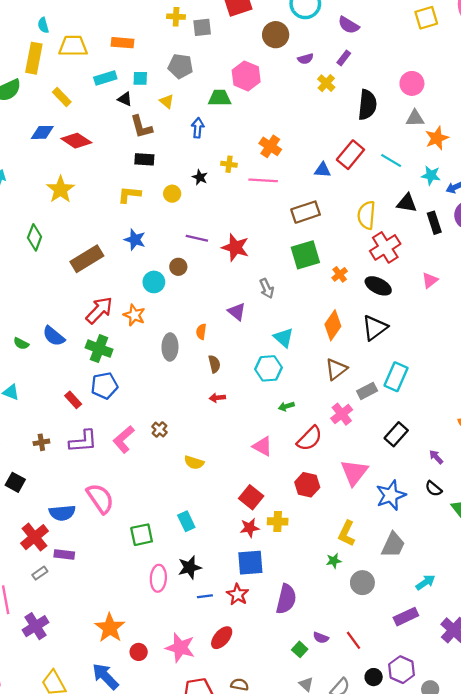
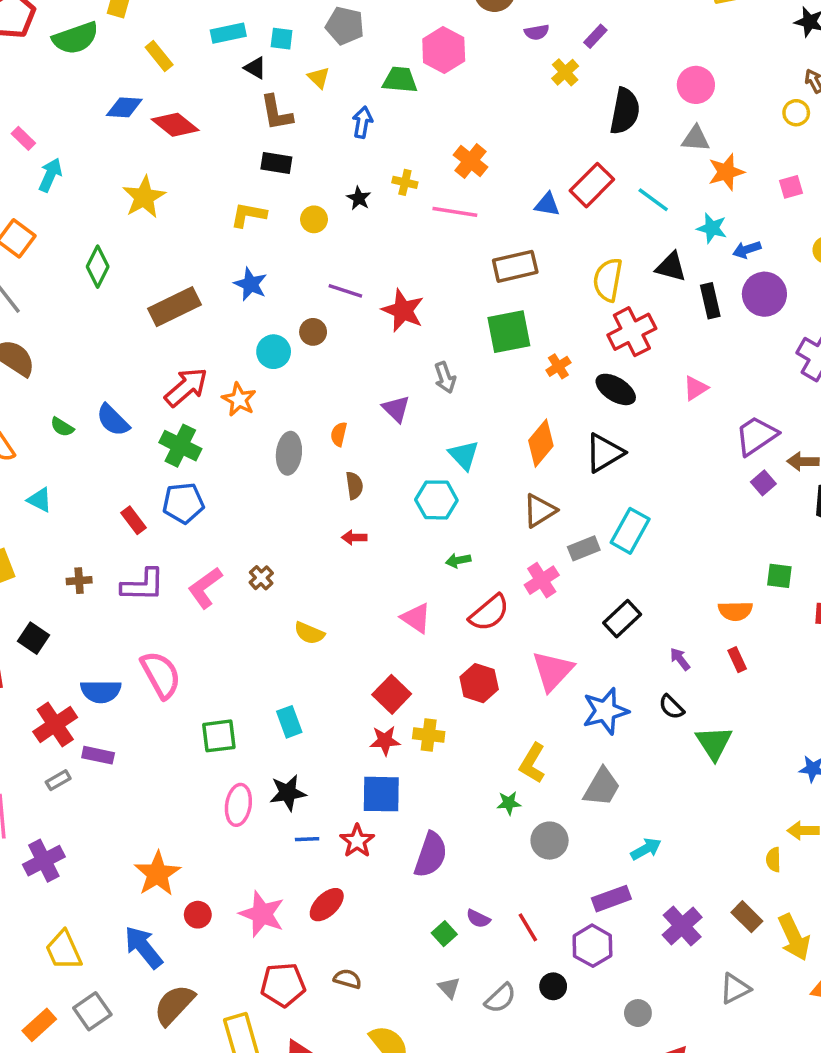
purple hexagon: (402, 670) -> (592, 946), moved

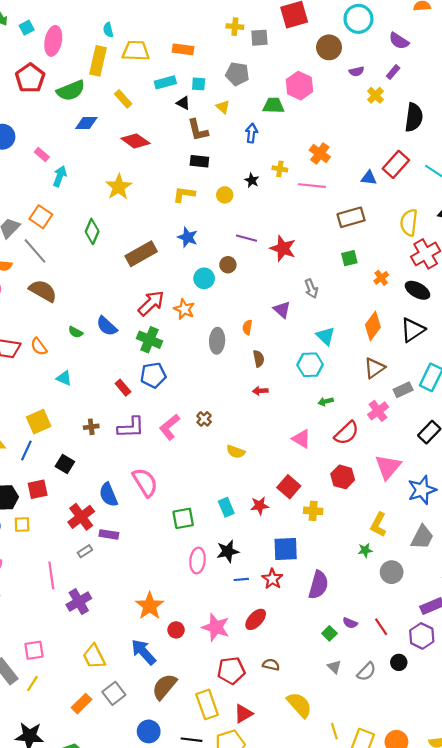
blue diamond: (124, 107) -> (86, 123), moved
green square: (509, 332) -> (349, 258), size x0.6
blue semicircle: (101, 691) -> (108, 495), turned 70
red star: (385, 741) -> (260, 506), moved

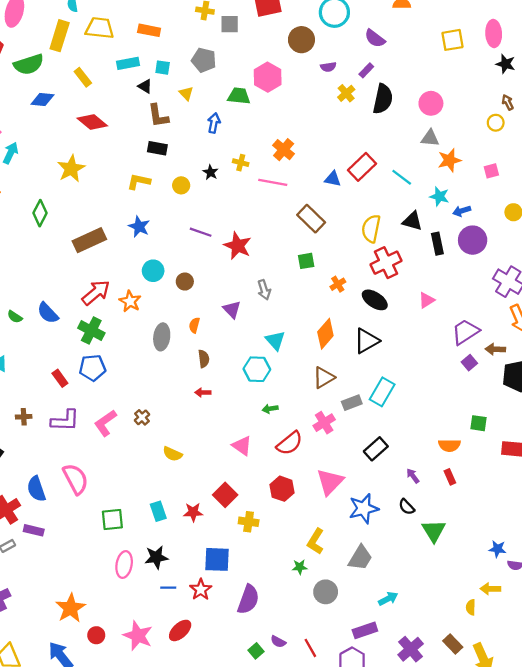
black semicircle: (414, 117) -> (383, 99), moved
brown rectangle: (351, 217) -> (311, 219), turned 56
brown circle: (228, 265) -> (185, 282), moved

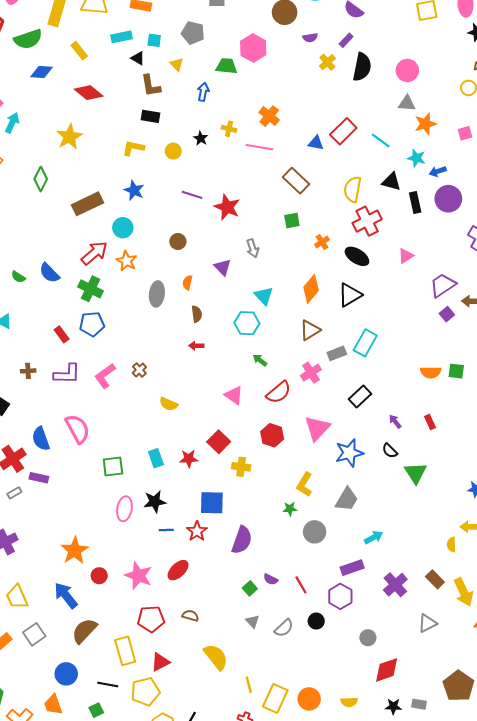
cyan circle: (153, 271) -> (123, 228), moved
green arrow: (270, 409) -> (260, 360), turned 48
orange semicircle: (449, 445) -> (431, 372), moved

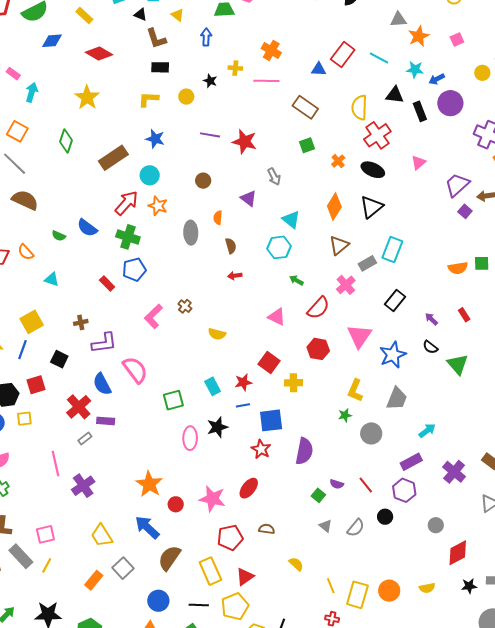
purple L-shape: (67, 374) -> (104, 343), moved
blue line: (166, 530) -> (243, 405), moved
yellow semicircle: (216, 657) -> (296, 564), size x0.6

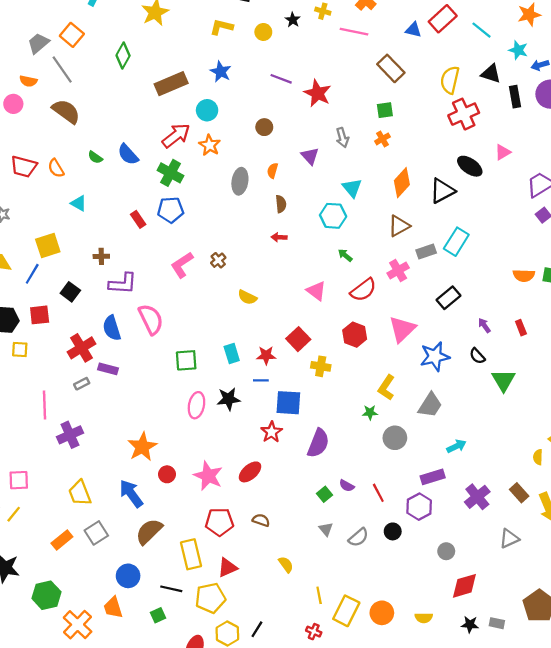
orange cross: (338, 161) -> (382, 139), moved
black ellipse: (373, 170) -> (470, 166), moved

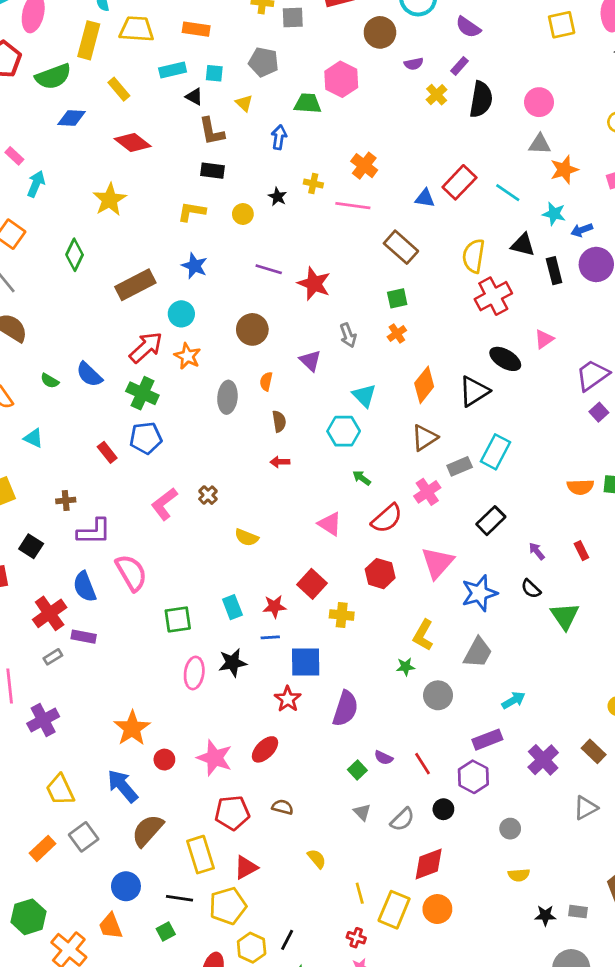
brown circle: (264, 127) -> (252, 329), size x1.5
red diamond: (464, 586) -> (429, 864), moved
yellow semicircle: (424, 618) -> (519, 875), moved

